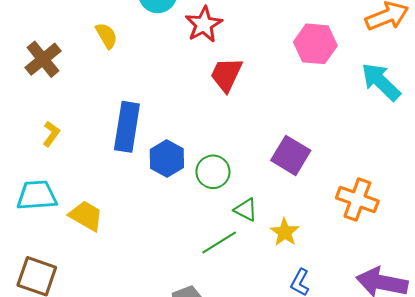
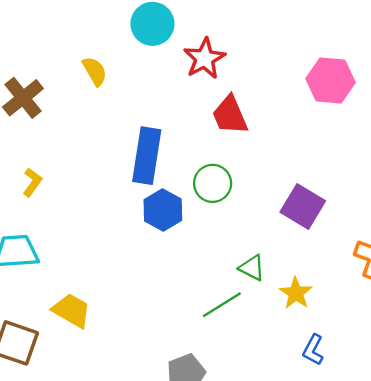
red trapezoid: (226, 75) -> (230, 115), turned -48
blue rectangle: (127, 127) -> (147, 156), moved
green circle: (213, 172) -> (213, 183), moved
yellow trapezoid: (86, 216) -> (72, 311), moved

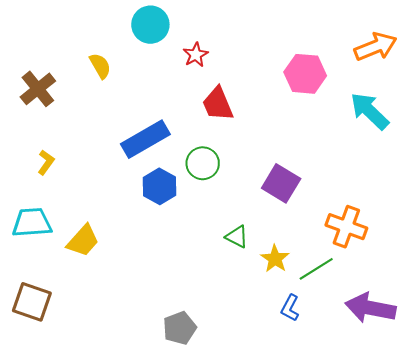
red star: (204, 59) -> (196, 55), size x0.7
blue rectangle: (147, 156) -> (145, 139), turned 51
green line: (222, 305) -> (316, 269), moved
yellow trapezoid: (72, 311) -> (83, 241), moved, turned 102

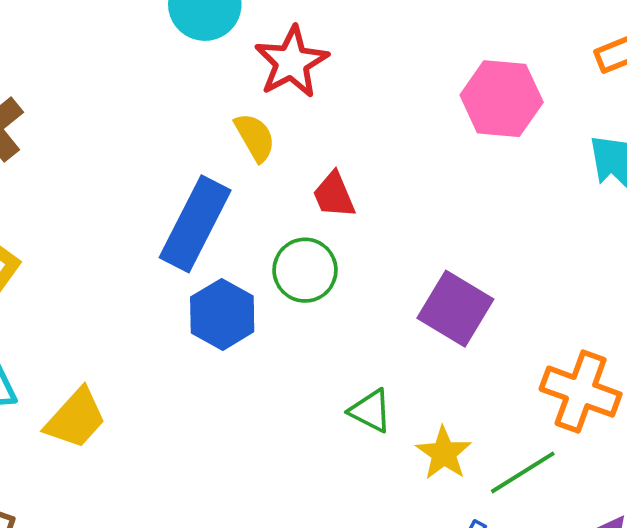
red star: (196, 55) -> (292, 62), size x1.5
yellow semicircle: (100, 66) -> (255, 137), moved
red trapezoid: (218, 104) -> (334, 195), moved, size x0.7
blue rectangle: (145, 139) -> (195, 224), turned -33

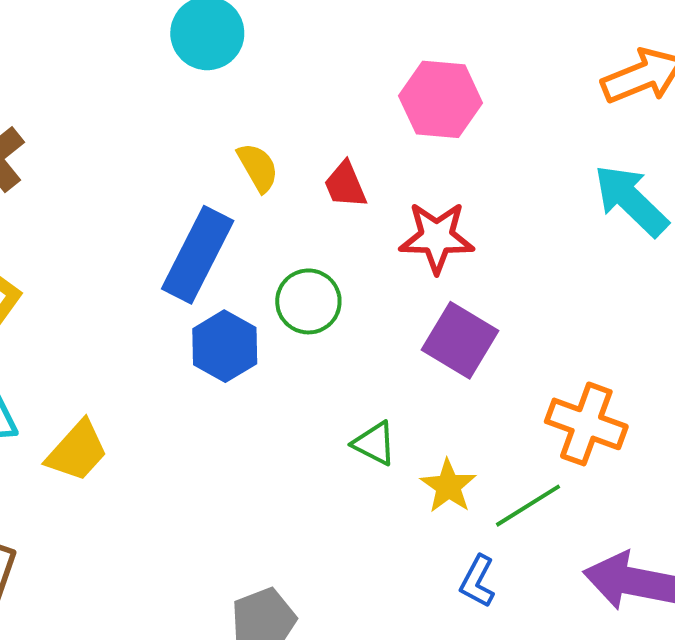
red star: (292, 62) -> (437, 237), moved, turned 30
pink hexagon: (502, 99) -> (441, 99), moved
red trapezoid: (334, 195) -> (345, 185), moved

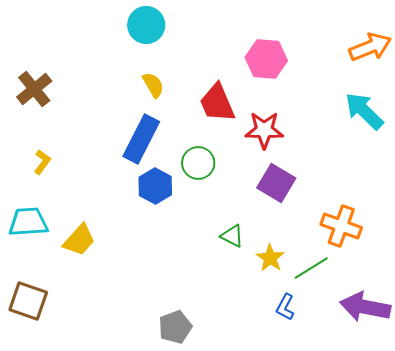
yellow semicircle: (258, 167) -> (153, 85), moved
red trapezoid: (345, 185) -> (217, 103), size x1.6

